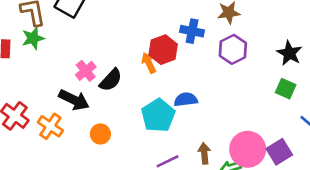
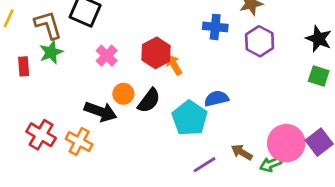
red hexagon: (163, 50) -> (156, 53), moved
pink cross: (86, 71) -> (107, 56), moved
black semicircle: (111, 80) -> (149, 101), moved
orange circle: (100, 134) -> (123, 94), moved
brown arrow: (204, 153) -> (242, 152), turned -48

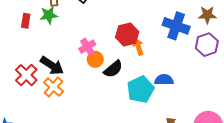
blue cross: (215, 27) -> (176, 26), size x1.4
pink cross: (107, 56) -> (87, 47), moved
black arrow: (101, 112) -> (52, 66), moved

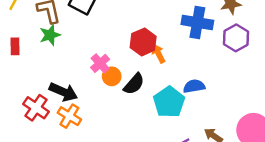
red rectangle: (26, 21) -> (15, 46), moved

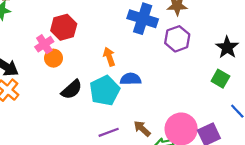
red hexagon: (143, 42) -> (64, 27), moved
orange arrow: (158, 54) -> (109, 57), moved
black semicircle: (134, 84) -> (72, 90), moved

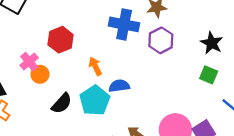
red hexagon: (64, 27) -> (61, 40), moved

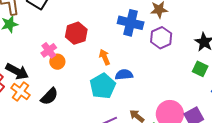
black semicircle: (62, 103) -> (49, 96), moved

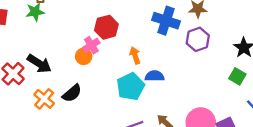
pink cross: (49, 50) -> (91, 45), moved
orange cross: (20, 92) -> (44, 99), moved

